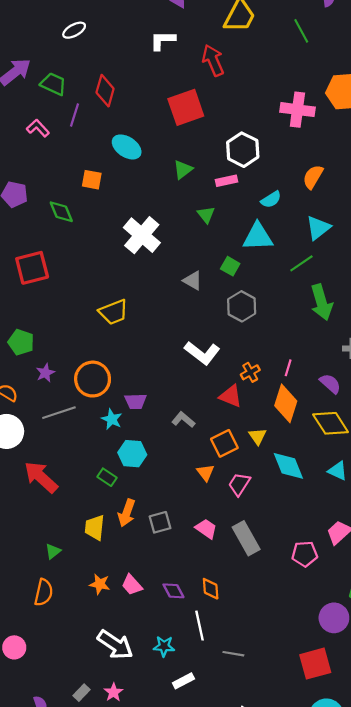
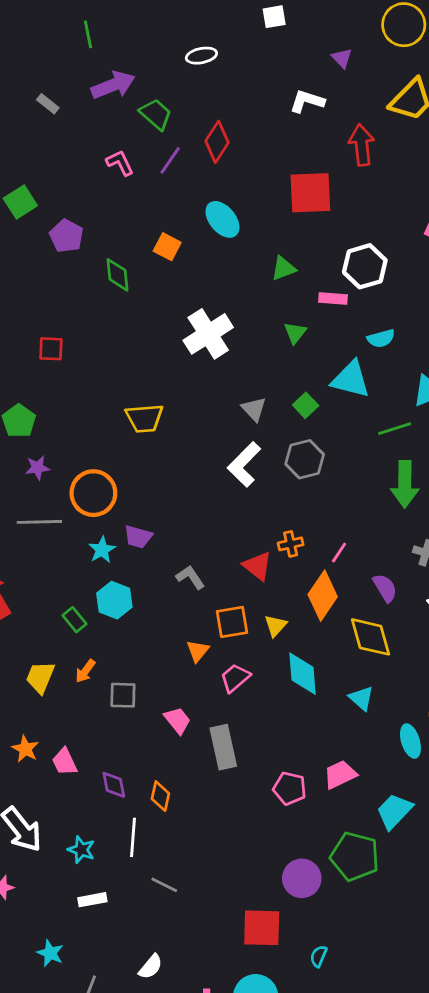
red square: (32, 268) -> (51, 349), moved, size x0.6
white L-shape: (202, 353) -> (244, 464), moved, turned 80
orange arrow: (127, 513) -> (85, 671), size x0.7

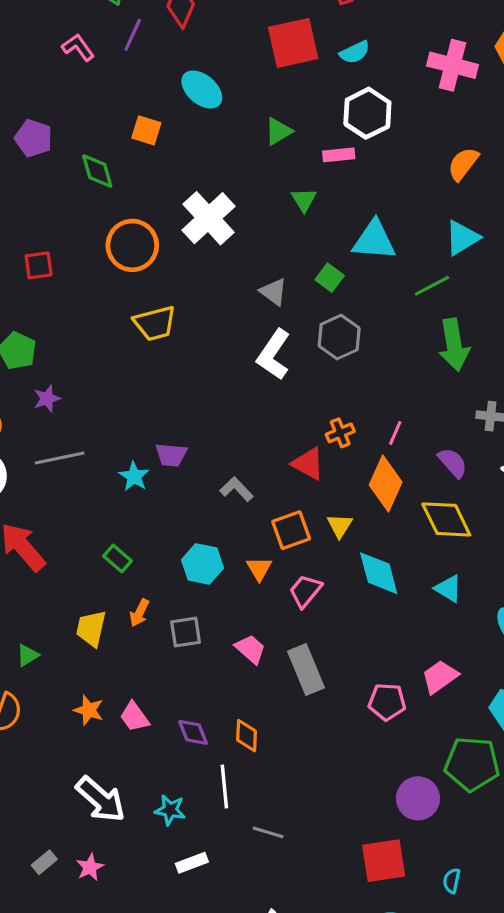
cyan semicircle: (381, 338) -> (355, 52), moved
orange circle: (93, 493) -> (132, 245), moved
cyan hexagon: (114, 600) -> (202, 564), moved

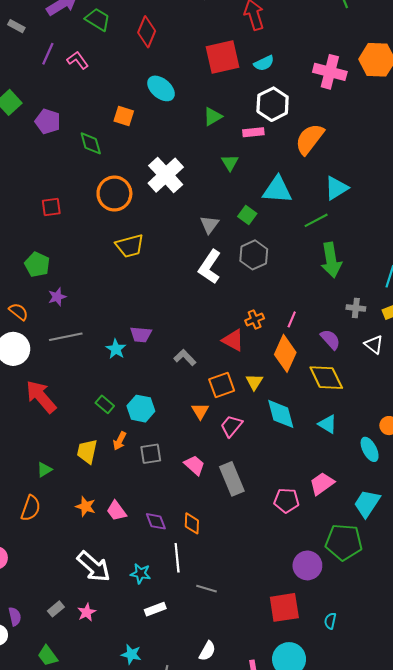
purple line: (133, 35) -> (48, 54), moved
orange semicircle: (463, 164) -> (310, 139), moved, size x1.4
gray triangle: (273, 292) -> (209, 225), turned 30
cyan hexagon: (202, 564) -> (141, 409), moved

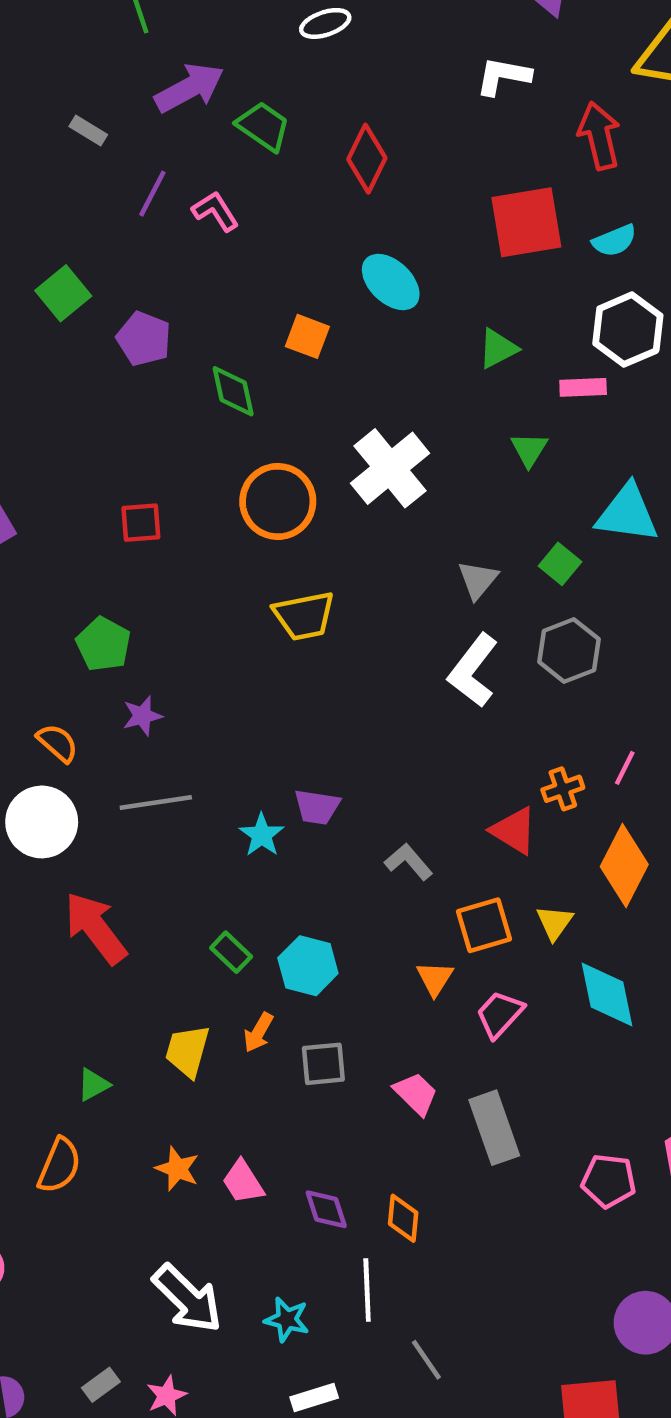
pink line: (292, 319) -> (625, 768), moved
gray line: (207, 589) -> (426, 1360), turned 36

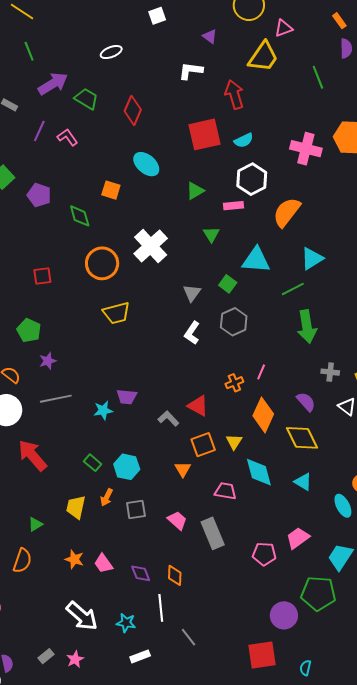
white L-shape: (473, 670) -> (192, 333), size x0.7
red triangle: (514, 831) -> (198, 406), moved
cyan star: (262, 835) -> (103, 410), turned 30
pink trapezoid: (500, 1014) -> (225, 491), moved, turned 60

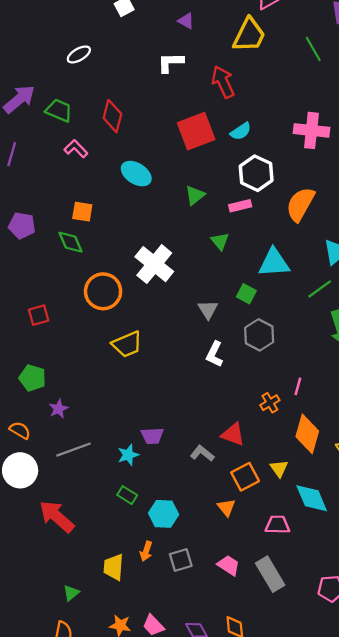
pink L-shape: (68, 137) -> (76, 149), moved
orange square: (111, 190) -> (82, 212), moved
green rectangle: (93, 463) -> (127, 495), moved

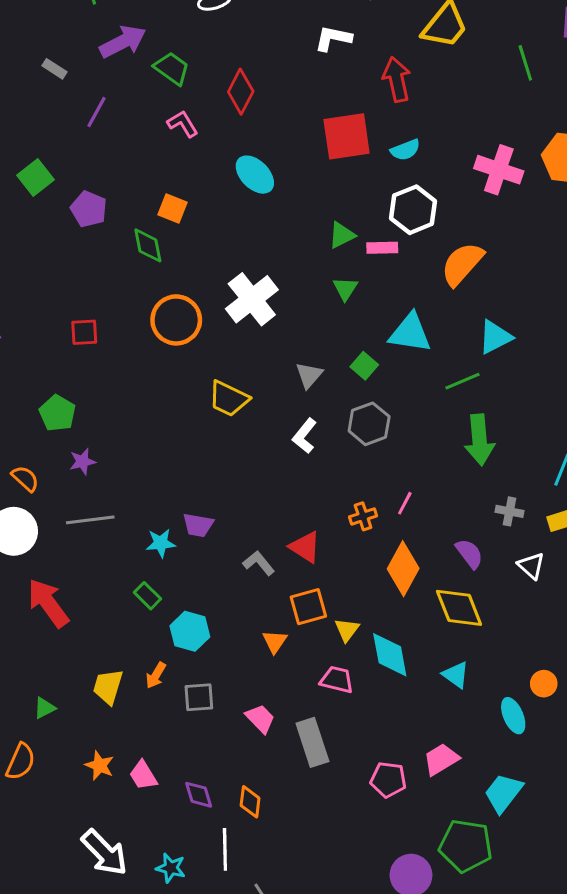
green triangle: (195, 195) -> (342, 235), moved
yellow trapezoid: (127, 344) -> (229, 399), moved, turned 36
yellow triangle: (279, 469) -> (347, 630), moved

